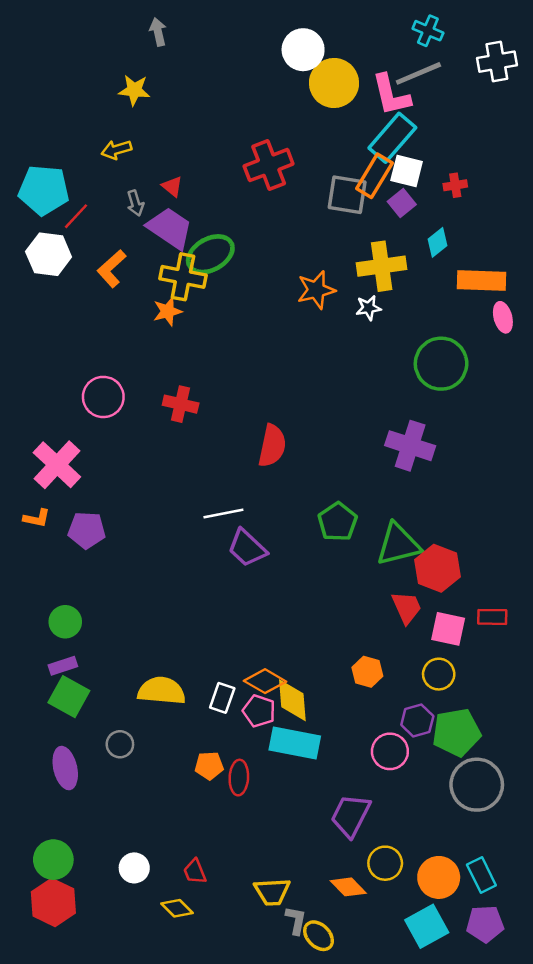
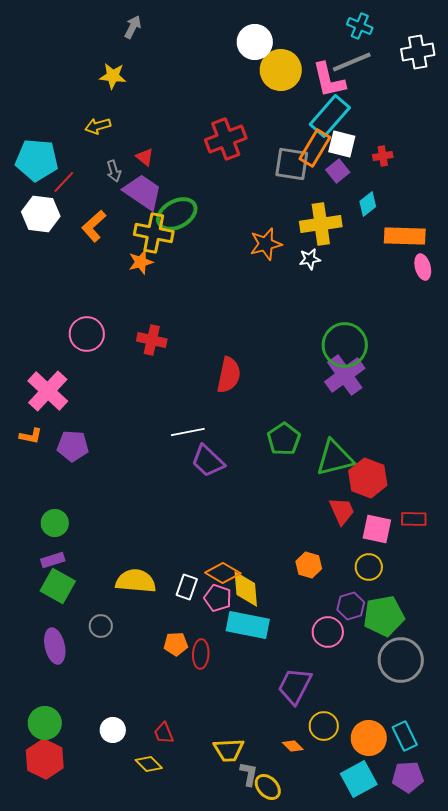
gray arrow: (158, 32) -> (133, 27), turned 40
green circle: (441, 364) -> (345, 345), moved
purple cross: (410, 446) -> (345, 375), turned 36
orange diamond: (348, 887) -> (293, 746), size x0.7

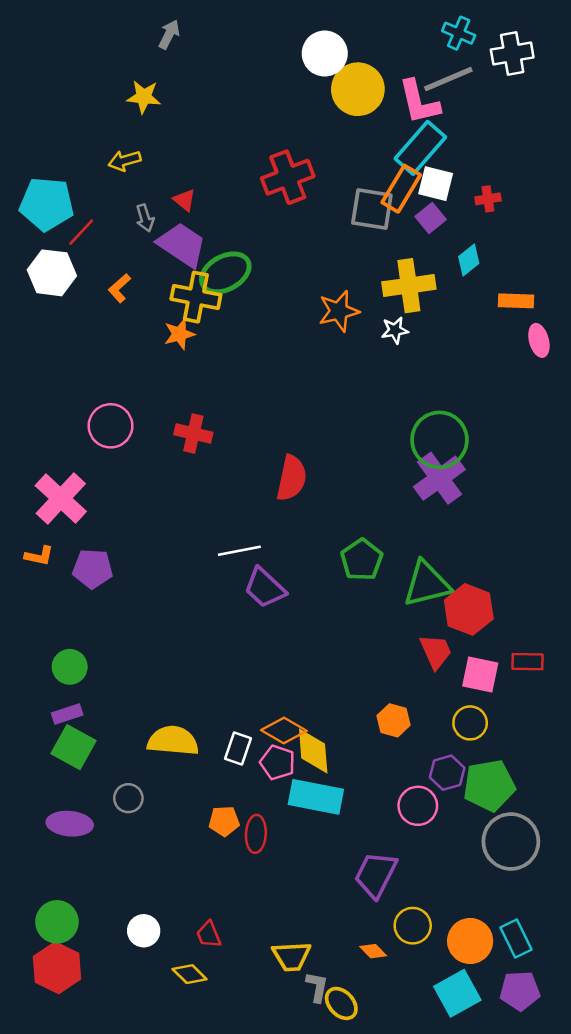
white cross: (418, 52) -> (512, 54), moved
orange L-shape: (94, 226) -> (119, 288), size x0.7
orange rectangle: (405, 236) -> (516, 301), size x0.7
purple ellipse: (55, 646) -> (70, 824), turned -72

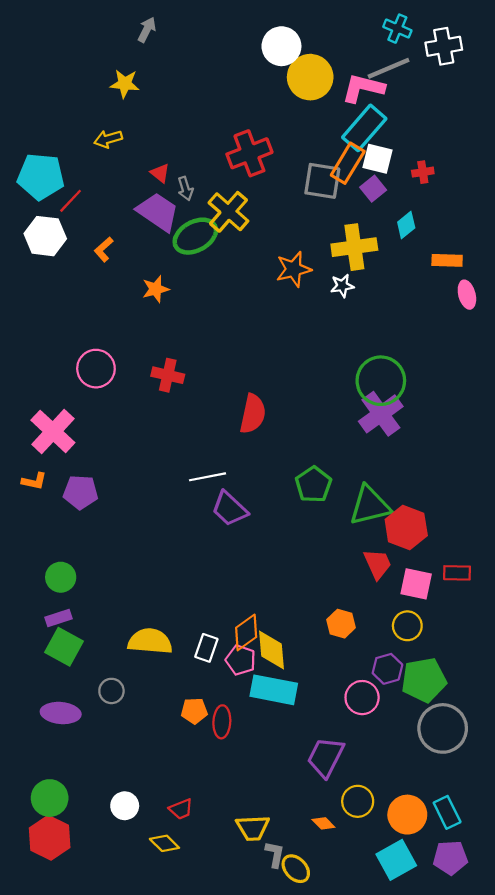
pink L-shape: (419, 102) -> (363, 88), turned 117
gray arrow: (145, 218) -> (185, 189), moved
yellow cross: (196, 297) -> (228, 212), moved, turned 30
orange diamond: (284, 731) -> (246, 632), turned -66
red trapezoid: (209, 935) -> (181, 809), turned -90

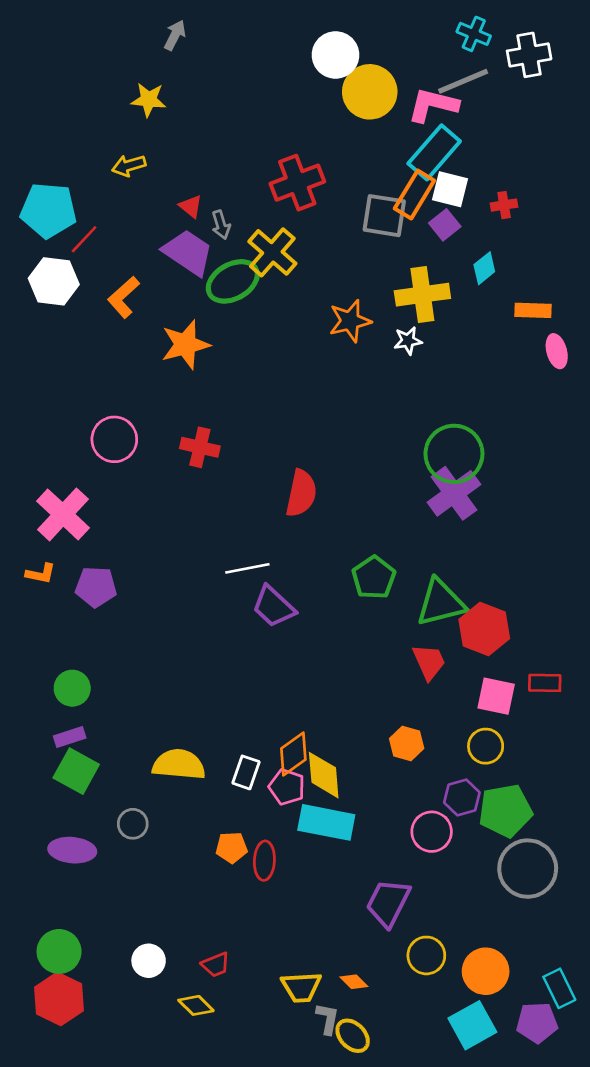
orange L-shape: (104, 249) -> (124, 297), size x1.4
orange star: (156, 289) -> (185, 345), size x1.5
red trapezoid: (378, 564) -> (429, 662), moved
cyan rectangle: (447, 812) -> (559, 988), moved
orange diamond: (323, 823) -> (354, 982), moved

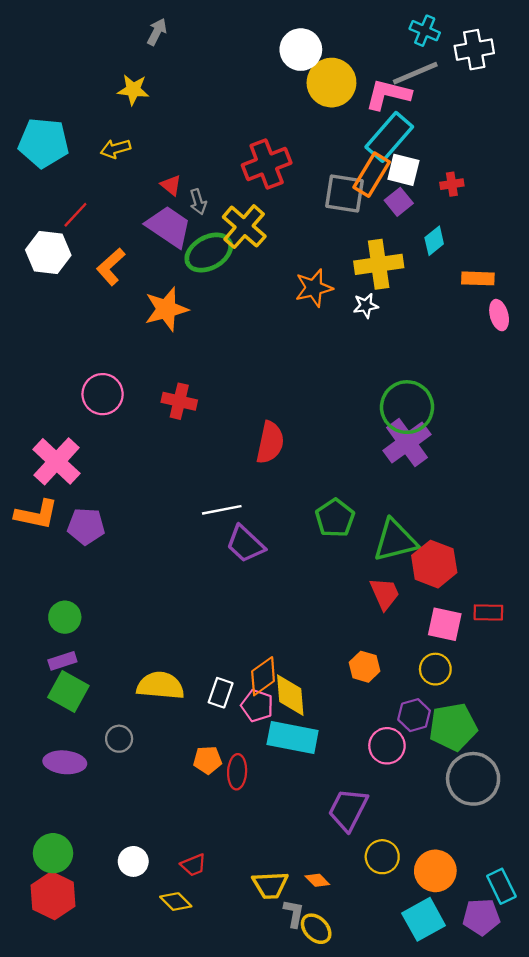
cyan pentagon: (48, 210) -> (44, 143), moved
orange L-shape: (41, 574) -> (36, 514), size x1.6

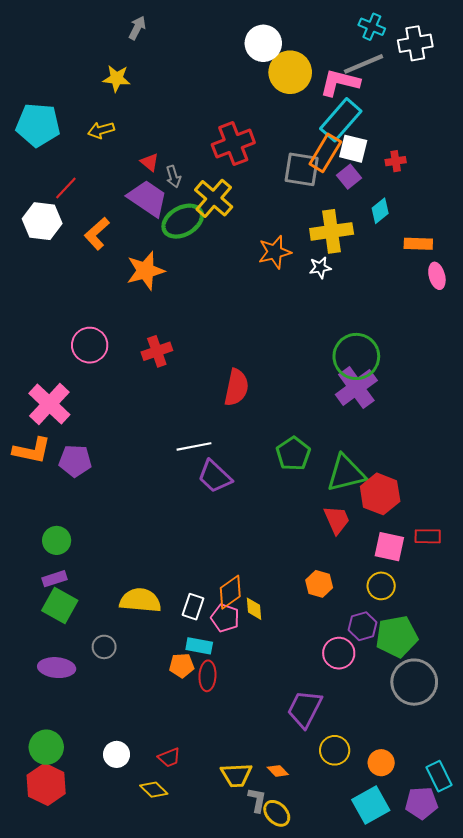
red cross: (179, 401) -> (157, 351), turned -32
yellow diamond: (290, 695) -> (254, 609), size x0.6
cyan rectangle: (293, 738) -> (199, 646), moved, size x0.6
orange circle: (435, 871) -> (381, 763), size x0.7

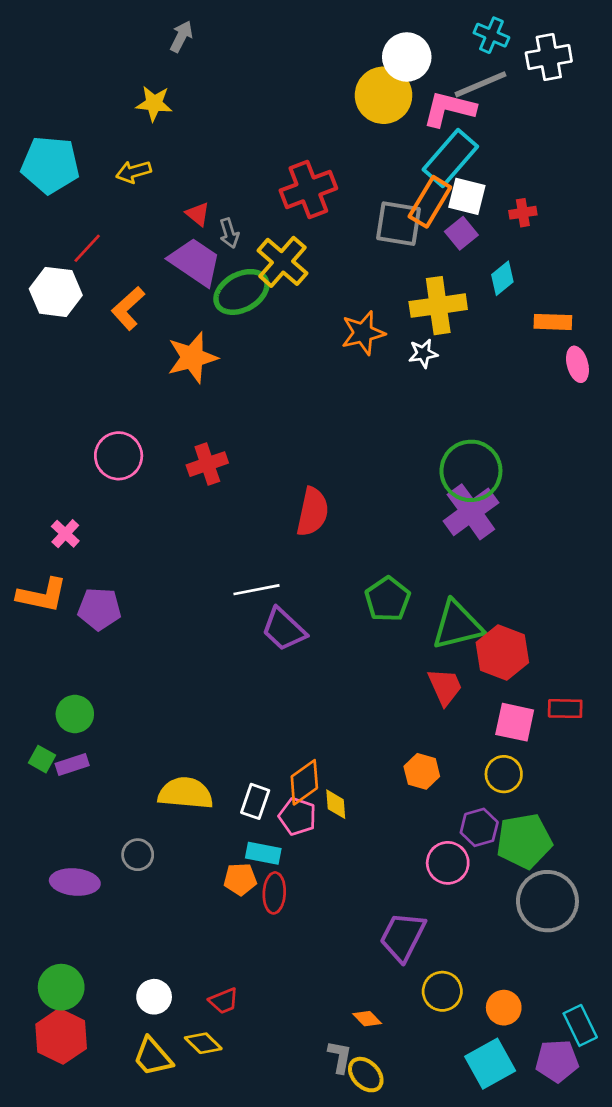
white circle: (263, 43) -> (407, 57), moved
pink cross: (49, 404) -> (65, 534), size x0.5
green square: (60, 606) -> (42, 759), moved, size x0.6
yellow trapezoid: (236, 775) -> (153, 1057), moved, turned 52

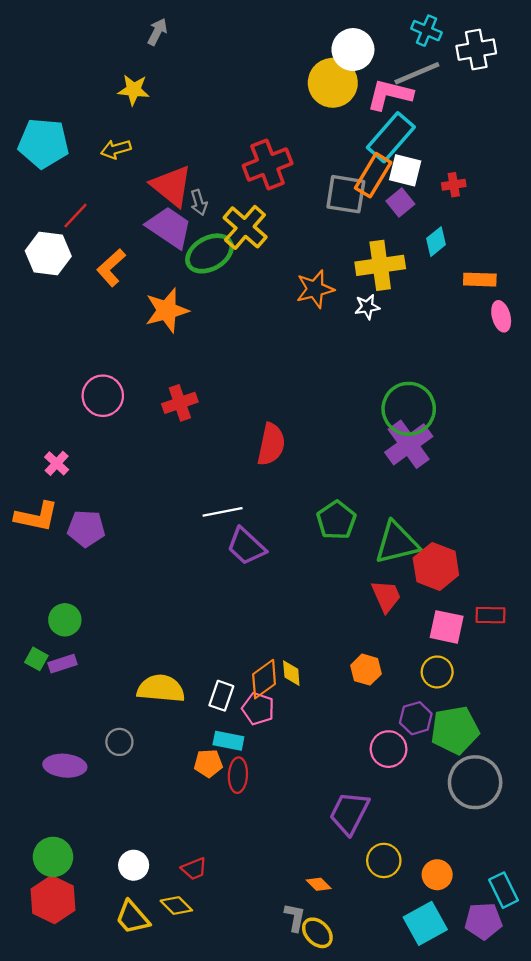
red triangle: (198, 214) -> (172, 186), size x2.0
yellow diamond: (336, 804) -> (291, 673), moved

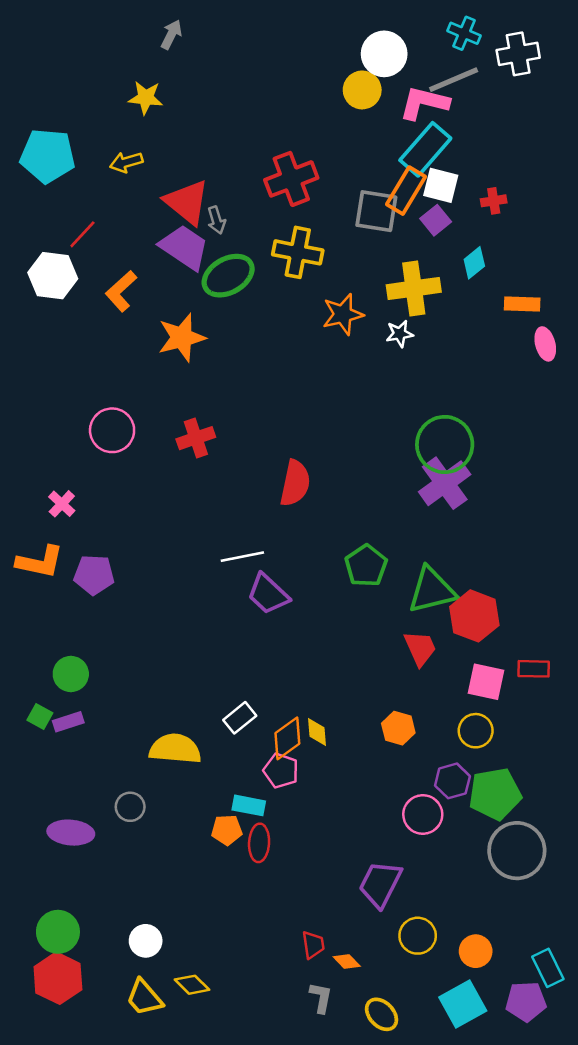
yellow circle: (333, 83) -> (362, 90), size x0.7
yellow cross: (245, 227) -> (298, 252), moved, turned -30
white rectangle: (221, 696) -> (240, 718), moved, turned 32
red trapezoid: (194, 869) -> (313, 945), moved, turned -76
yellow ellipse: (317, 933) -> (382, 1014), moved

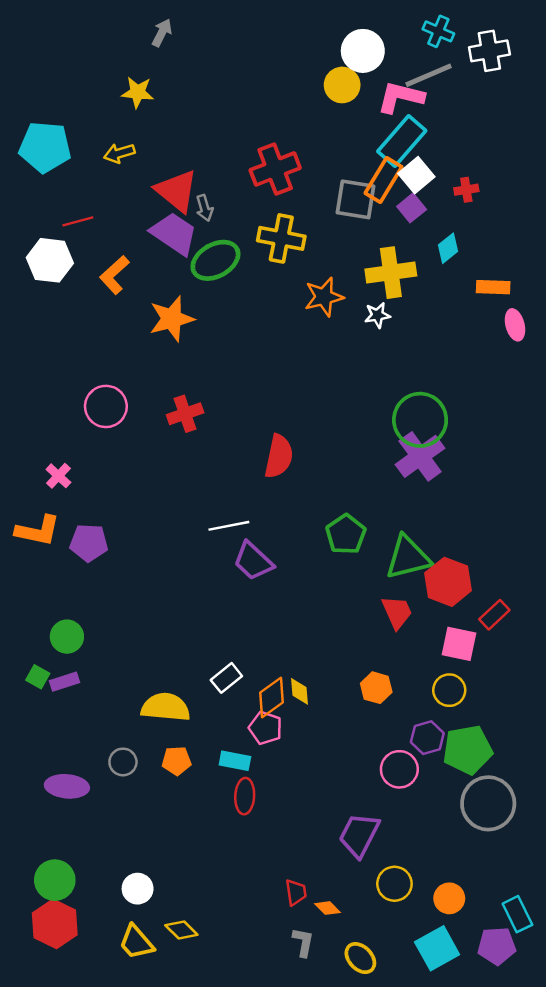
white square: (441, 185) -> (416, 175), turned 36
red line: (82, 234) -> (78, 221), turned 32
red rectangle: (534, 669) -> (494, 615), moved, turned -44
orange pentagon: (227, 830) -> (177, 761), moved

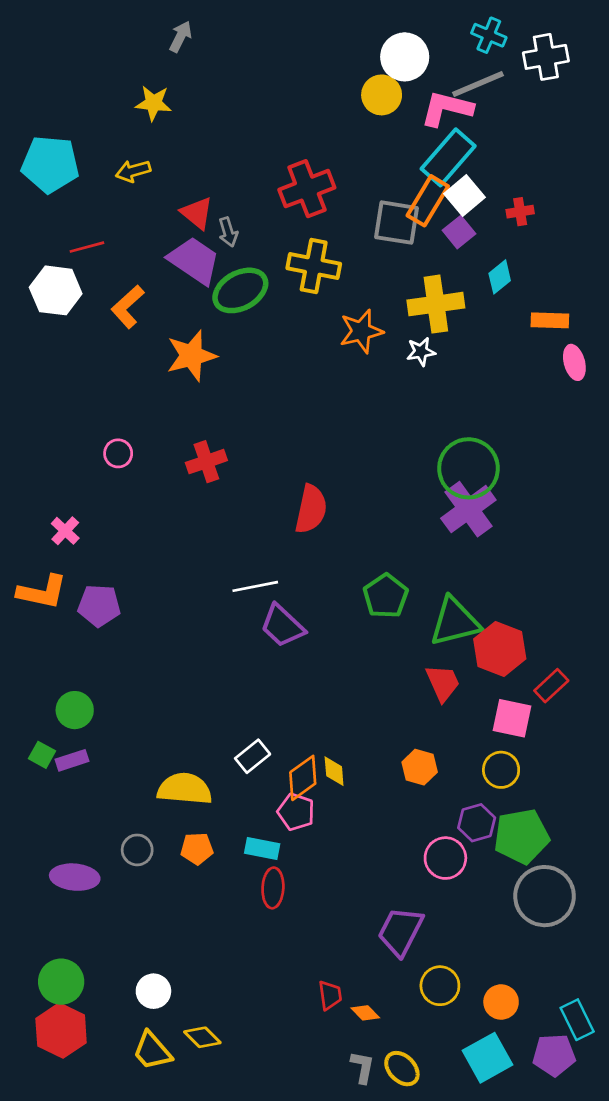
red triangle: (177, 191) -> (197, 213), size x0.7
pink circle: (106, 406) -> (118, 453), size x0.6
gray L-shape: (303, 942) -> (363, 1067), moved

